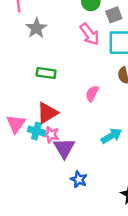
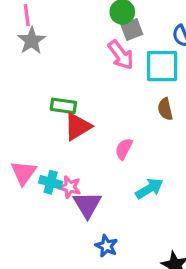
gray square: (114, 15) -> (132, 29), moved
gray star: (36, 28) -> (32, 41), moved
pink semicircle: (92, 94) -> (124, 149), moved
red triangle: (47, 113) -> (78, 127), moved

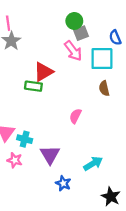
red triangle: (78, 127) -> (43, 72), moved
pink star: (70, 187) -> (15, 160), moved
cyan arrow: (149, 189) -> (93, 163), moved

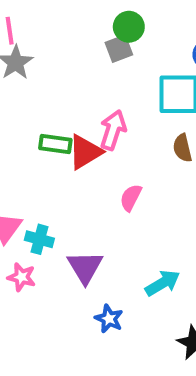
gray square: (81, 33) -> (119, 49), moved
pink arrow: (73, 51) -> (113, 130), moved, turned -125
red triangle: (43, 72) -> (85, 152), moved

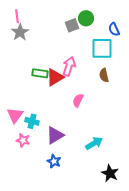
green circle: (129, 27) -> (86, 18), moved
purple triangle: (85, 267) -> (55, 135), turned 30
blue star: (109, 319) -> (54, 161), moved

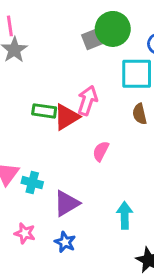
green circle: (86, 18) -> (113, 29), size x1.5
pink star: (23, 140) -> (25, 233), moved
cyan arrow: (94, 143) -> (125, 215), turned -60

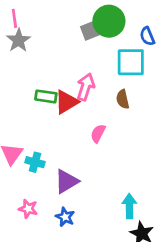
brown semicircle: (140, 114) -> (123, 99), moved
cyan arrow: (125, 215) -> (129, 206), moved

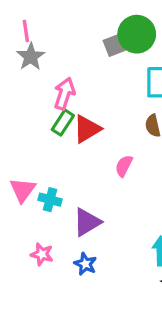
pink arrow: (86, 87) -> (64, 94), moved
green rectangle: (46, 96) -> (63, 123), turned -65

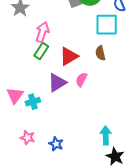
red triangle: (87, 129) -> (69, 56), moved
cyan cross: (50, 200) -> (33, 102), turned -32
purple triangle: (87, 222) -> (57, 83), moved

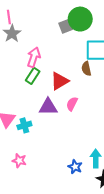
brown semicircle: (100, 53) -> (86, 69), moved
purple triangle: (57, 83) -> (48, 107), turned 30
blue star: (56, 144) -> (75, 167), moved

